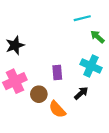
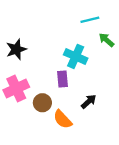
cyan cross: (91, 66) -> (76, 56), moved

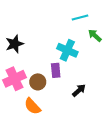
brown circle: (42, 103) -> (38, 82), moved
orange semicircle: (63, 119) -> (32, 106), moved

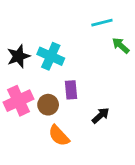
cyan cross: (67, 50) -> (51, 56), moved
orange semicircle: (32, 106) -> (59, 136), moved

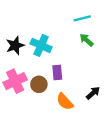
green arrow: (121, 46) -> (86, 40), moved
black arrow: (101, 115) -> (93, 93), moved
orange semicircle: (59, 136) -> (65, 102), moved

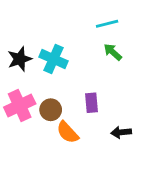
purple rectangle: (57, 72) -> (92, 103), moved
black arrow: (93, 93) -> (121, 132), moved, turned -144
orange semicircle: (65, 102) -> (68, 132), moved

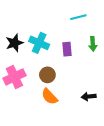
green arrow: (113, 52) -> (93, 44), moved, turned -136
purple rectangle: (92, 103) -> (67, 49), moved
brown circle: (51, 110) -> (47, 75), moved

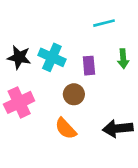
black star: (14, 43) -> (19, 57), turned 30
brown circle: (47, 75) -> (74, 94), moved
black arrow: (89, 97) -> (118, 129), size x1.5

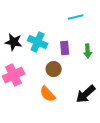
green arrow: (123, 59) -> (88, 51), moved
black arrow: (118, 129) -> (86, 94), turned -35

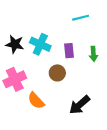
orange semicircle: (48, 94) -> (36, 101), moved
black arrow: (86, 94) -> (80, 105), moved

